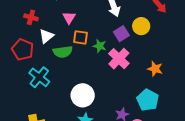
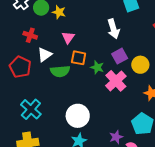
yellow circle: (141, 26) -> (140, 65), moved
cyan cross: (39, 77) -> (31, 109), moved

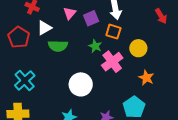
purple square: (120, 56) -> (91, 18), moved
orange square: (79, 58) -> (113, 32), moved
white circle: (78, 116) -> (81, 84), moved

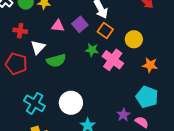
pink triangle: (70, 13) -> (58, 26), turned -48
orange square: (113, 32) -> (105, 31), turned 35
white circle: (81, 84) -> (71, 103), moved

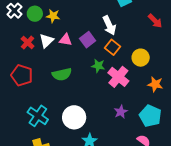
red cross: (20, 31) -> (28, 43), turned 32
white triangle: (38, 47) -> (46, 41), moved
purple star: (123, 115) -> (121, 112), moved

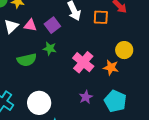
orange square: (112, 47) -> (101, 17), moved, turned -35
yellow circle: (141, 58) -> (124, 50), moved
green star: (98, 66) -> (50, 49), moved
orange star: (155, 84) -> (111, 67), moved

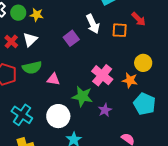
pink triangle: (30, 25) -> (53, 79), moved
green star: (50, 49) -> (82, 96), moved, size x1.5
green semicircle: (27, 60) -> (32, 68), moved
cyan pentagon: (115, 101) -> (144, 104), moved

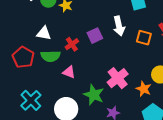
white triangle: (30, 40) -> (44, 33), moved, turned 42
red cross: (11, 42) -> (72, 44), moved

